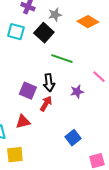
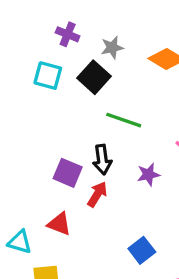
red triangle: (23, 122) -> (59, 224), turned 35

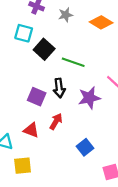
black square: (94, 77) -> (44, 49), moved
purple star: (148, 174) -> (89, 98), size x1.5
red arrow: (97, 194) -> (56, 121), moved

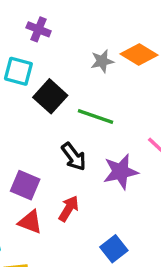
gray star: (66, 15) -> (102, 61), moved
black arrow: (59, 88) -> (74, 157), turned -30
purple square: (37, 97) -> (25, 185), moved

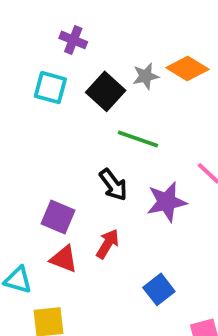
black square: (50, 96) -> (106, 91), moved

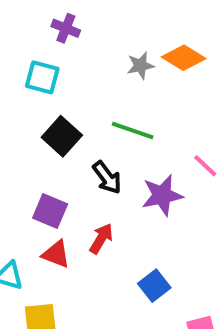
black square: (106, 91) -> (62, 136), moved

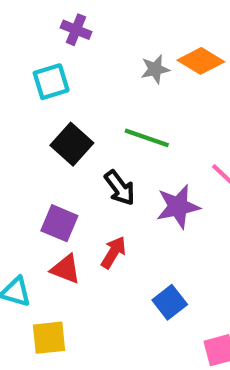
cyan square: (42, 77) -> (51, 82), turned -32

